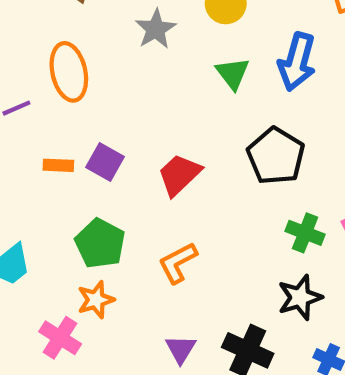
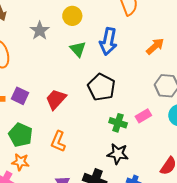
orange L-shape: (178, 263) -> (58, 141), turned -35
black star: (300, 297) -> (118, 154), turned 30
orange star: (96, 300) -> (20, 162), turned 30

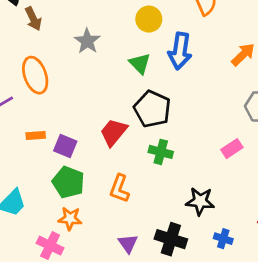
yellow circle: (72, 16) -> (149, 19), moved
black pentagon: (101, 87) -> (152, 109), moved
purple square: (20, 96) -> (65, 146), moved
green cross: (118, 123) -> (161, 152), moved

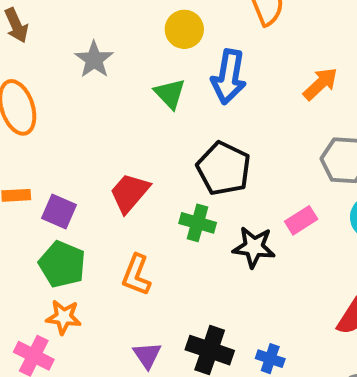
black pentagon: (152, 109) -> (224, 169), moved
black star: (200, 201) -> (254, 247), moved
blue cross: (223, 239) -> (270, 359), moved

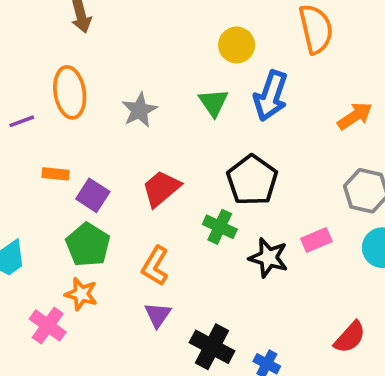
gray star: (94, 59) -> (139, 110), moved
purple triangle: (147, 355) -> (158, 315), moved

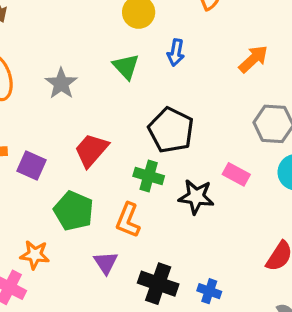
blue arrow: (271, 96) -> (176, 53), size x0.6
pink rectangle: (316, 240) -> (236, 174), turned 60
green pentagon: (88, 245) -> (74, 211), moved
orange L-shape: (155, 266) -> (128, 220), moved

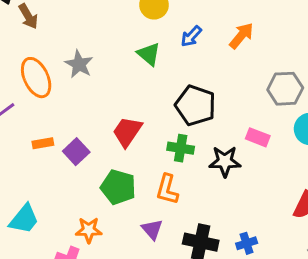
blue arrow: (176, 53) -> (191, 36), turned 40
orange arrow: (253, 59) -> (241, 36), moved
gray star: (61, 83) -> (79, 64), moved
purple square: (32, 165) -> (76, 152), turned 30
blue cross: (209, 291) -> (247, 243), turned -30

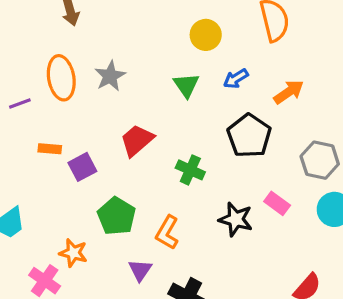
black pentagon: (195, 105) -> (249, 136), moved
red trapezoid: (127, 132) -> (137, 140), moved
green cross: (181, 148) -> (190, 170), moved

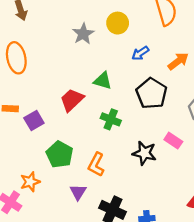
gray star: (110, 76) -> (83, 34), moved
green triangle: (186, 85) -> (103, 81), moved, turned -36
orange star: (73, 253) -> (30, 182), turned -30

